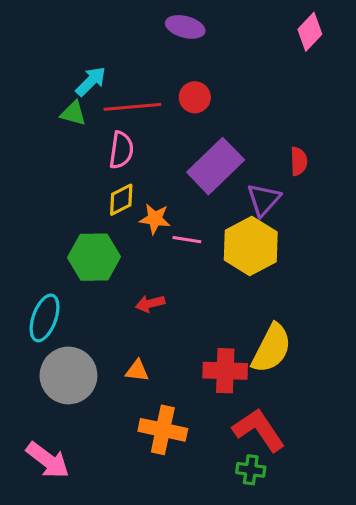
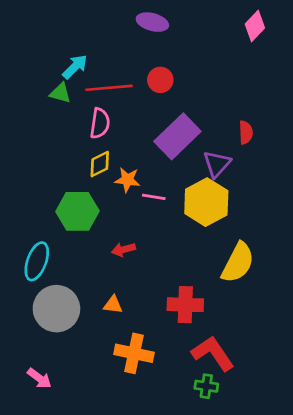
yellow semicircle: (272, 348) -> (238, 263), moved
pink arrow: (48, 460) -> (39, 378), size x0.7

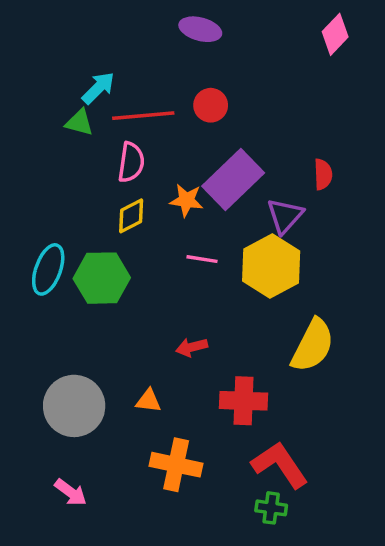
orange star: (127, 180) -> (186, 200), moved
red arrow: (123, 249) -> (192, 347), moved
cyan ellipse: (37, 261) -> (48, 269), moved
pink arrow: (39, 378) -> (71, 492), moved

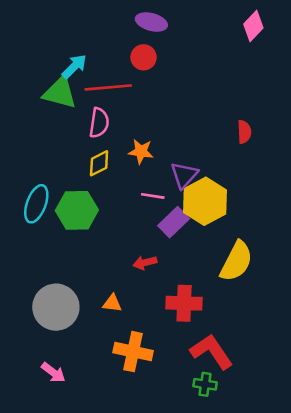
red circle: (211, 105) -> (144, 57), moved
green triangle: (79, 123) -> (60, 93), size x1.6
purple rectangle: (233, 180) -> (174, 222), moved, size x0.7
purple triangle: (285, 216) -> (184, 175), moved

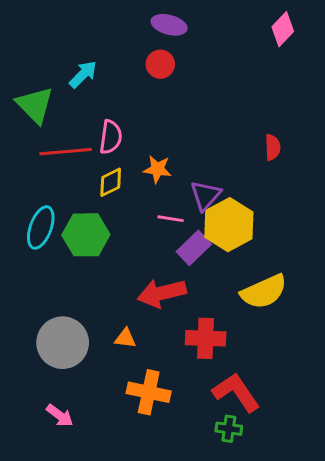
red line: (108, 87) -> (66, 152), moved
green triangle: (60, 93) -> (35, 105), moved, turned 30
yellow semicircle: (236, 261) -> (264, 292), turned 39
red arrow: (145, 263) -> (162, 293), size x1.8

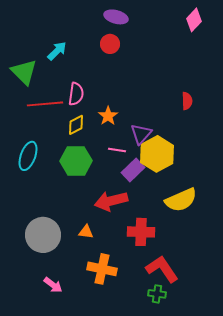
orange star: (157, 169) -> (108, 116), turned 30
green hexagon: (86, 235) -> (76, 161), moved
pink arrow: (60, 416) -> (53, 285), moved

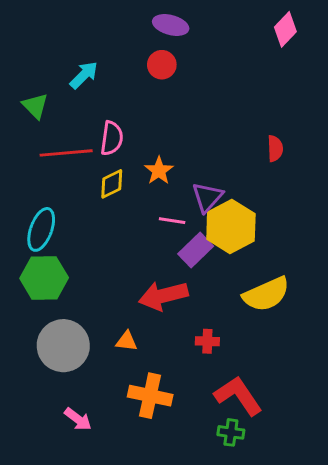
green triangle: (24, 72) -> (35, 106), size x0.7
green hexagon: (76, 161) -> (44, 278), moved
red cross: (141, 232) -> (207, 341), size x0.6

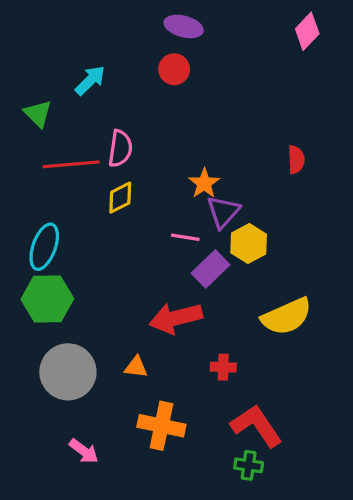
orange star: (159, 171) -> (204, 183), moved
yellow hexagon: (231, 227) -> (249, 244), size x0.7

